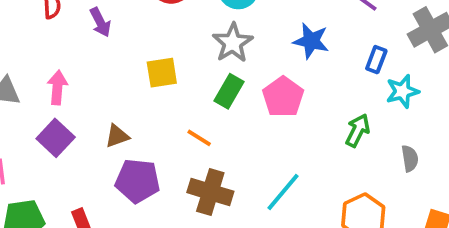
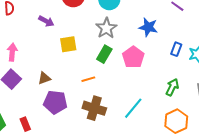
purple arrow: (100, 22) -> (46, 21), moved, turned -35
blue rectangle: (376, 60) -> (176, 49), moved
green arrow: (358, 130) -> (172, 87), moved
orange line: (199, 138) -> (88, 79), turned -48

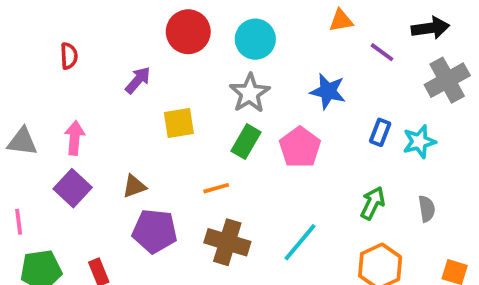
purple arrow: (46, 21) -> (138, 80), turned -77

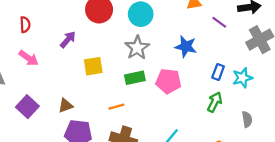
pink arrow: (75, 138) -> (29, 58), moved, turned 120
green rectangle: (246, 142) -> (135, 78), turned 48
pink pentagon: (300, 147) -> (168, 81), turned -30
green arrow: (373, 203) -> (215, 102), moved

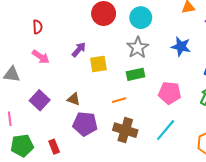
purple arrow: (68, 40) -> (79, 50), moved
pink pentagon: (168, 81) -> (170, 93), moved
brown triangle: (66, 105) -> (74, 99), turned 40

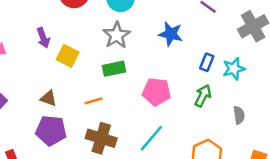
purple arrow: (79, 50) -> (43, 38), turned 119
yellow square: (98, 64) -> (68, 56), turned 36
brown triangle: (74, 99) -> (48, 98), moved

